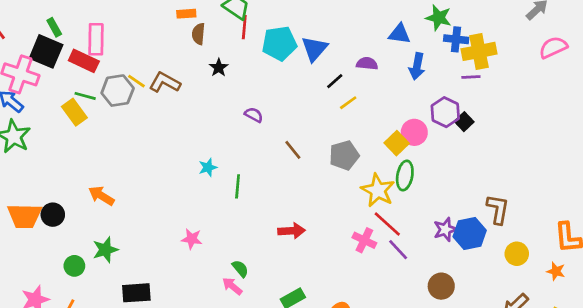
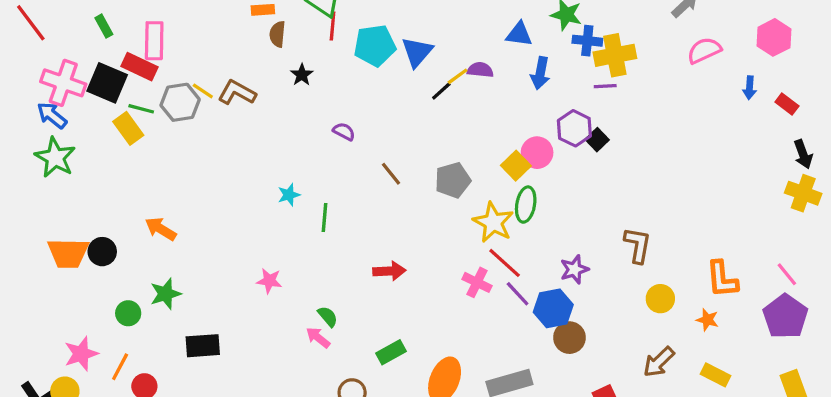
black square: (46, 51) -> (107, 83), moved
yellow line: (348, 103) -> (458, 76), moved
blue hexagon: (470, 234) -> (553, 308), moved

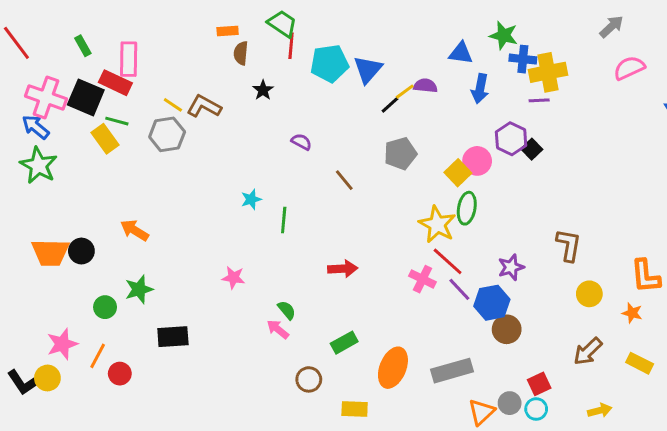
gray hexagon: (180, 102) -> (167, 134), moved
gray pentagon: (453, 180) -> (400, 154), moved

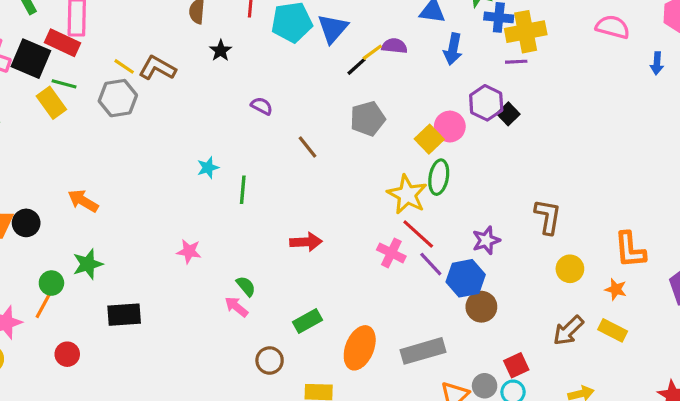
pink semicircle: (629, 68) -> (613, 27), turned 40
orange line: (98, 356) -> (44, 305), moved
yellow rectangle: (640, 363) -> (613, 330), moved

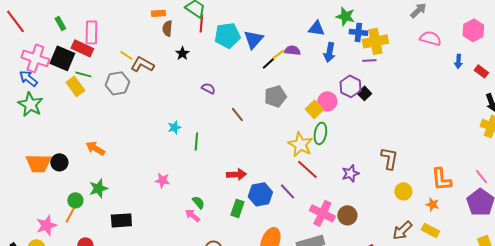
yellow line: (124, 66) -> (126, 55), moved
pink cross: (391, 253) -> (322, 213), moved, size x1.4
purple line: (431, 264) -> (287, 191), moved
blue hexagon: (466, 278) -> (260, 194), moved
green rectangle: (308, 321) -> (237, 208), moved, turned -42

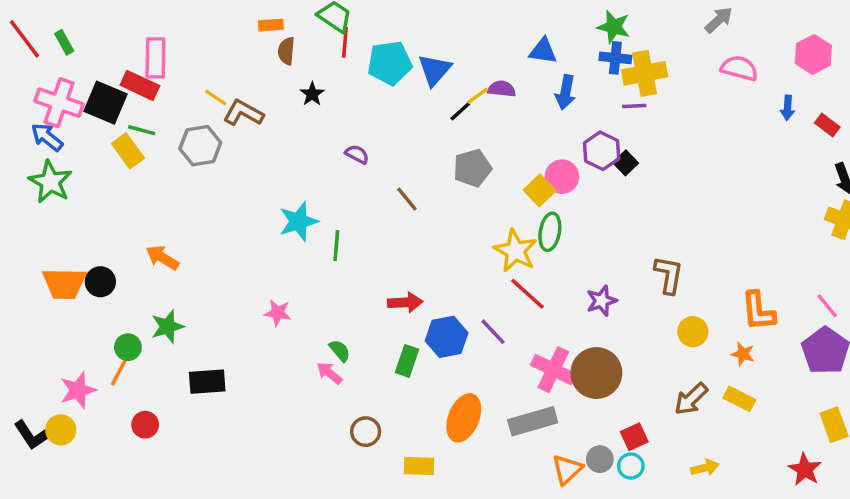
green star: (345, 16) -> (614, 27), moved
green rectangle: (60, 23) -> (64, 42), moved
cyan star: (174, 127) -> (298, 221), size x1.6
brown circle: (347, 215) -> (596, 373), size x1.5

